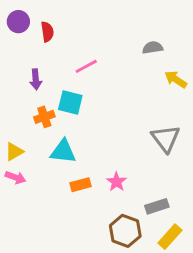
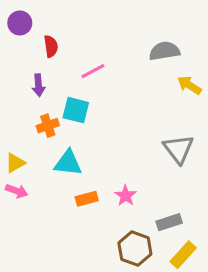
red semicircle: (47, 32) -> (51, 46), moved
gray semicircle: (153, 48) -> (164, 51), size x1.4

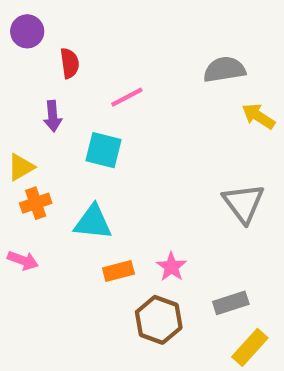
orange cross: (48, 126) -> (36, 203), moved
yellow triangle: (15, 163) -> (21, 167), moved
brown hexagon: (135, 249) -> (159, 320), moved

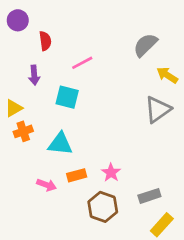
gray semicircle: (224, 70) -> (145, 45), turned -36
gray triangle: (244, 203) -> (158, 109), moved, turned 32
pink arrow: (23, 260) -> (47, 185), moved

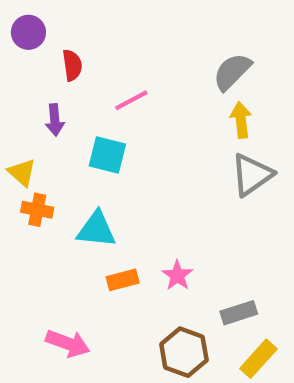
yellow arrow: (167, 75) -> (241, 120), moved, turned 50
yellow triangle: (14, 108) -> (22, 173), turned -48
orange cross: (23, 131) -> (37, 210), turned 30
pink arrow: (47, 185) -> (68, 343), moved, size x1.4
brown hexagon: (103, 207) -> (184, 352), moved

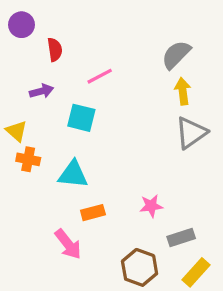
purple arrow: (55, 120) -> (41, 91), turned -100
pink star: (177, 275) -> (151, 206), moved, turned 30
pink arrow: (68, 343) -> (68, 244), moved, turned 32

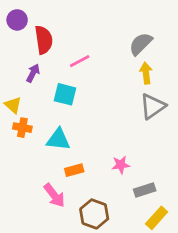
red semicircle: (55, 50) -> (44, 40), size x1.5
purple arrow: (41, 91) -> (33, 73), turned -48
brown hexagon: (140, 267) -> (94, 214), moved

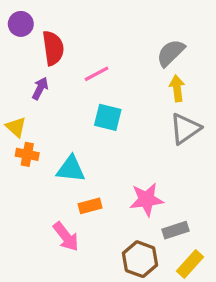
cyan square: (65, 94) -> (108, 117), moved
pink star: (121, 165) -> (146, 200), size x1.5
brown hexagon: (94, 214) -> (140, 259), moved

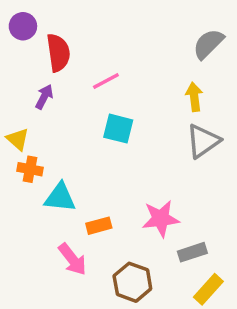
gray semicircle: (171, 53) -> (208, 44), moved
cyan triangle: (71, 169) -> (60, 197), moved
brown hexagon: (140, 259) -> (132, 282), moved

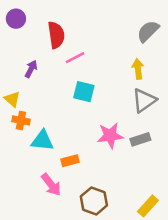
red semicircle: (58, 53) -> (56, 35), moved
pink star: (161, 219) -> (110, 136), moved
gray rectangle: (192, 252) -> (140, 139), moved

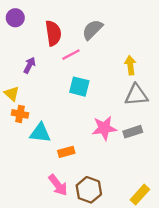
gray semicircle: (148, 31) -> (92, 30), moved
gray triangle: (144, 100) -> (136, 95), turned 30
pink arrow: (51, 185) -> (58, 185), moved

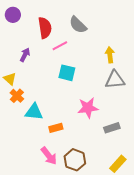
gray semicircle: (92, 30) -> (78, 25), turned -90
orange cross: (20, 114) -> (17, 96), turned 32
gray rectangle: (133, 132) -> (112, 128), moved

